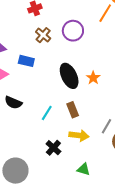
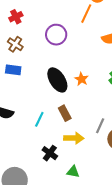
brown cross: (43, 35) -> (15, 44), moved
green triangle: (84, 169) -> (73, 172), moved

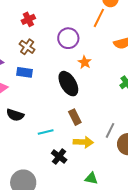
orange star: (82, 79) -> (85, 62), moved
cyan line: (39, 119) -> (46, 132), moved, turned 49
green triangle: (73, 172) -> (91, 178), moved

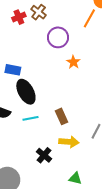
brown cross: (27, 47) -> (39, 12), moved
black ellipse: (68, 84) -> (26, 92), moved
cyan line: (46, 132) -> (30, 118), moved

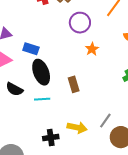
brown rectangle: (61, 116) -> (74, 84), moved
black cross: (44, 155) -> (51, 138), turned 35

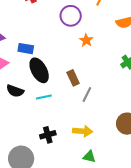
gray line: (105, 121) -> (87, 95), moved
yellow arrow: (77, 128) -> (83, 131), moved
black cross: (51, 138) -> (48, 135), moved

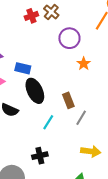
cyan line: (44, 97) -> (48, 122), moved, turned -49
yellow arrow: (83, 131) -> (91, 151), moved

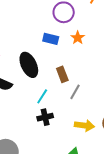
blue rectangle: (23, 68) -> (51, 39), moved
black cross: (40, 156) -> (45, 117), moved

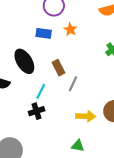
black cross: (45, 117) -> (37, 111), moved

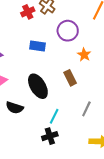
blue rectangle: (44, 33) -> (37, 46), moved
brown rectangle: (59, 68) -> (70, 78), moved

